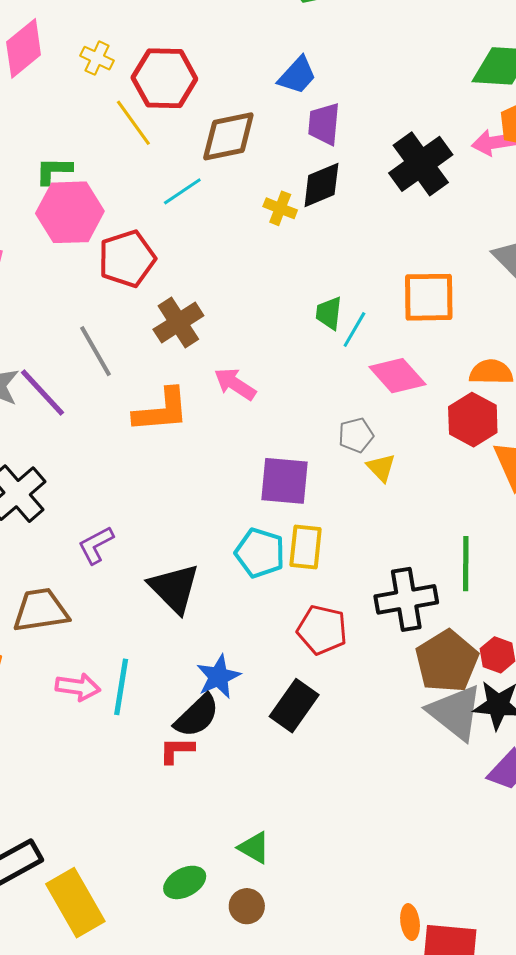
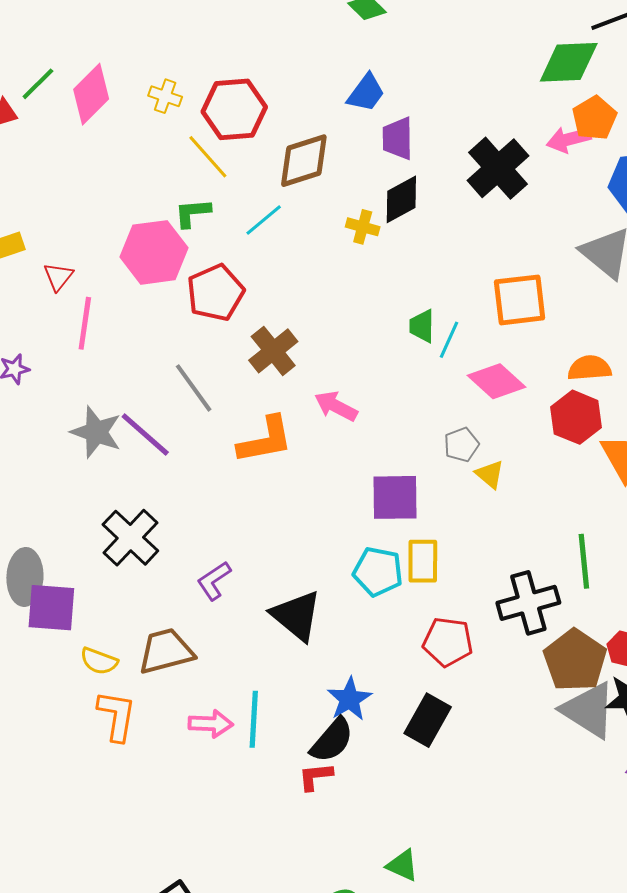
green L-shape: (54, 171) -> (193, 213), moved

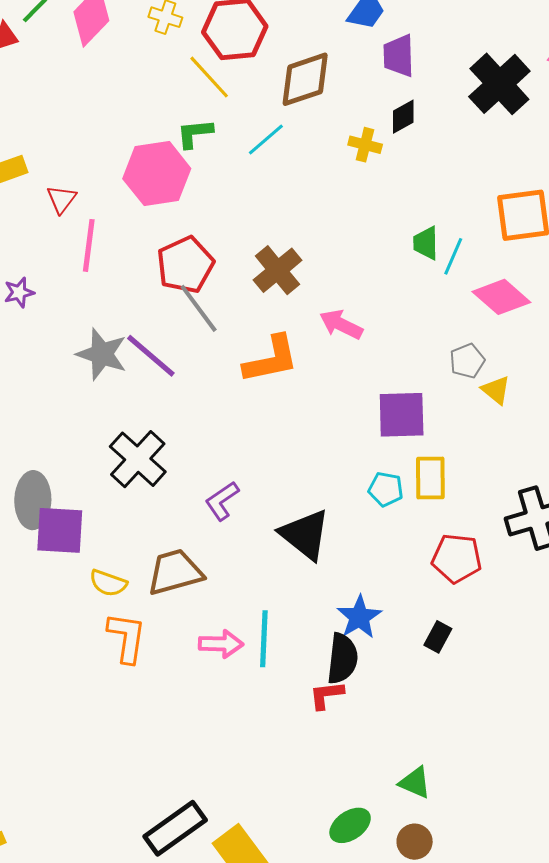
black diamond: (401, 199) -> (403, 117), size x0.7
red pentagon: (215, 293) -> (185, 265), moved
cyan pentagon: (378, 572) -> (386, 489), size x0.7
black rectangle: (428, 720) -> (438, 637), size x0.6
black semicircle: (332, 740) -> (342, 659), turned -33

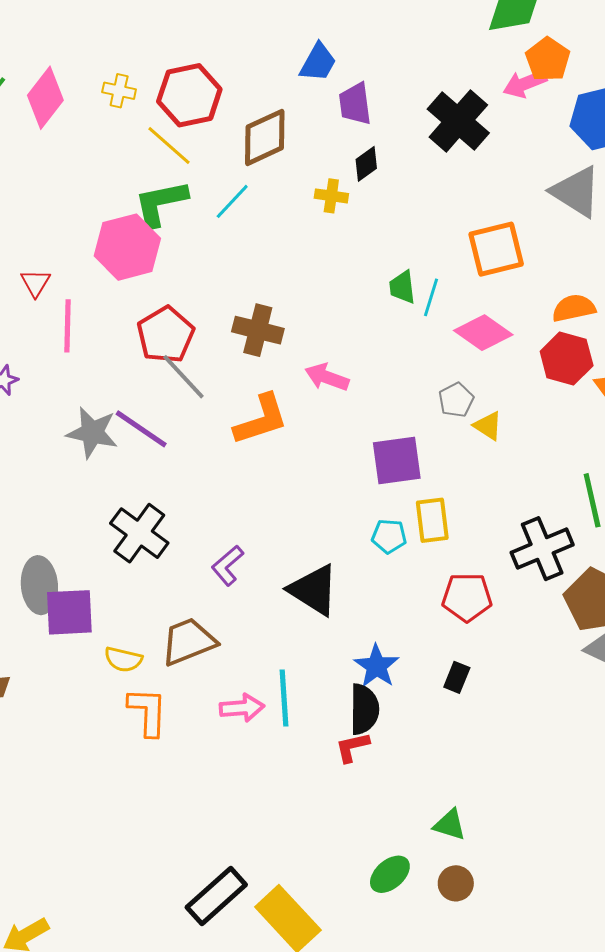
green L-shape: (195, 133) -> (161, 203), size x1.5
brown cross: (278, 270) -> (258, 330), turned -30

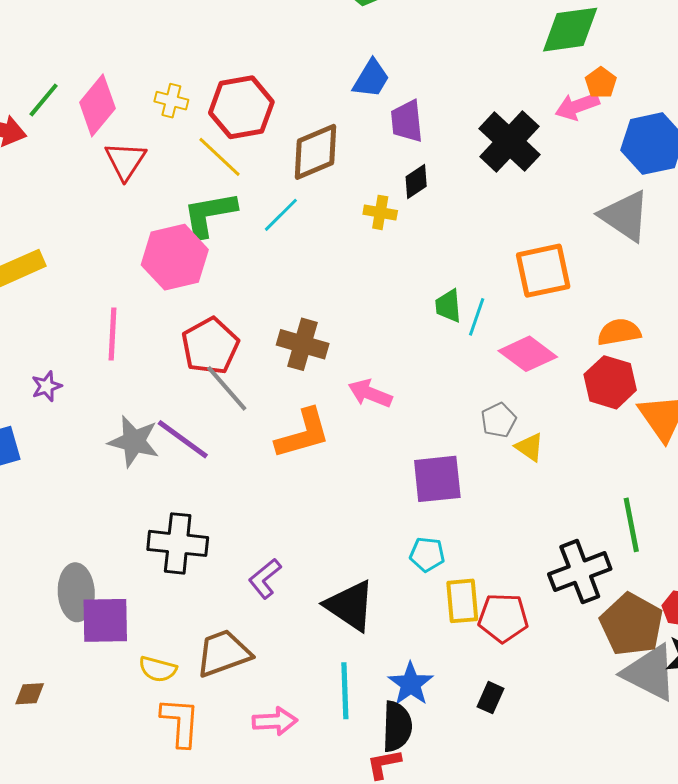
orange pentagon: (548, 59) -> (601, 83), size x0.7
red triangle: (35, 283) -> (125, 161), moved, size x1.4
yellow rectangle: (432, 520) -> (462, 601), moved
black cross: (139, 533) -> (178, 543), turned -32
cyan line: (284, 698) -> (345, 691), moved

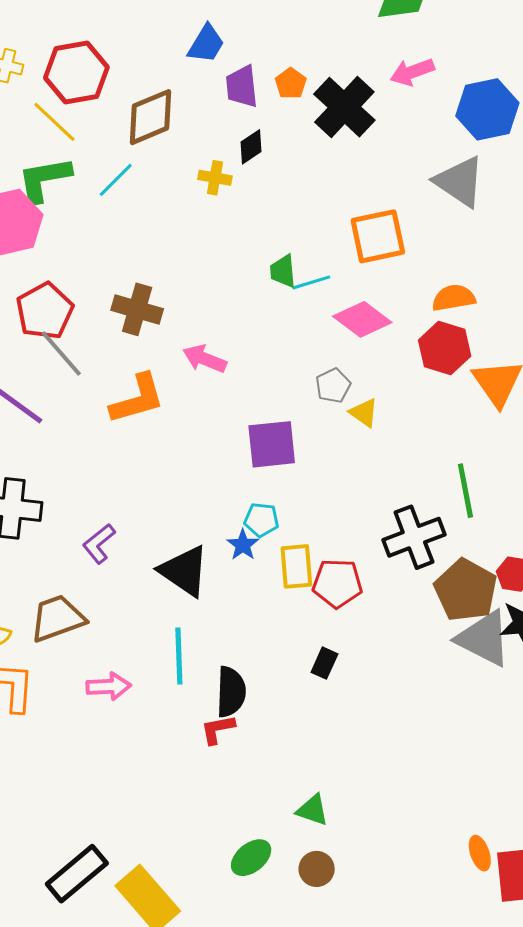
orange pentagon: (601, 83) -> (291, 83), moved
cyan line: (477, 317) -> (311, 282), turned 54
blue star: (411, 684) -> (243, 545), moved, size x0.7

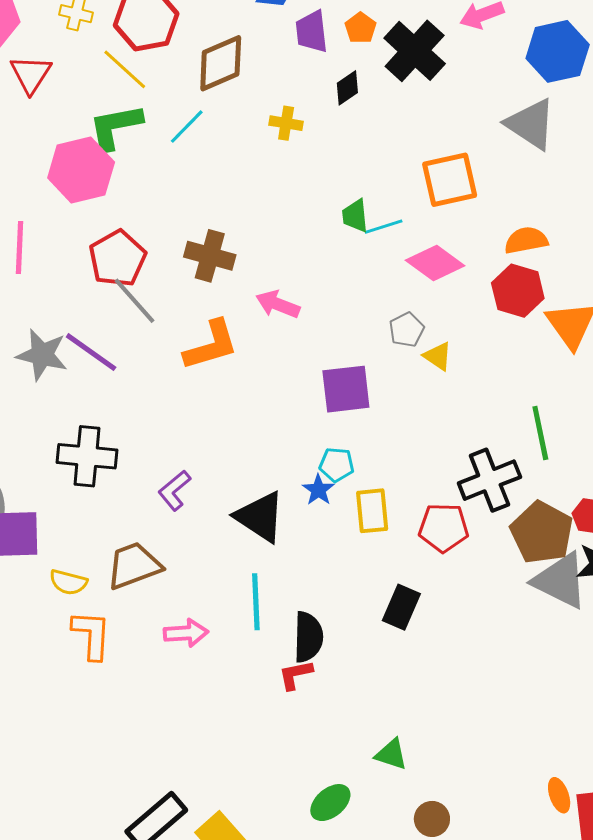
black diamond: (251, 147) -> (347, 88), moved
red pentagon: (337, 583) -> (444, 528), moved
black rectangle: (324, 663) -> (401, 607), size x1.4
brown circle: (317, 869) -> (432, 819), moved

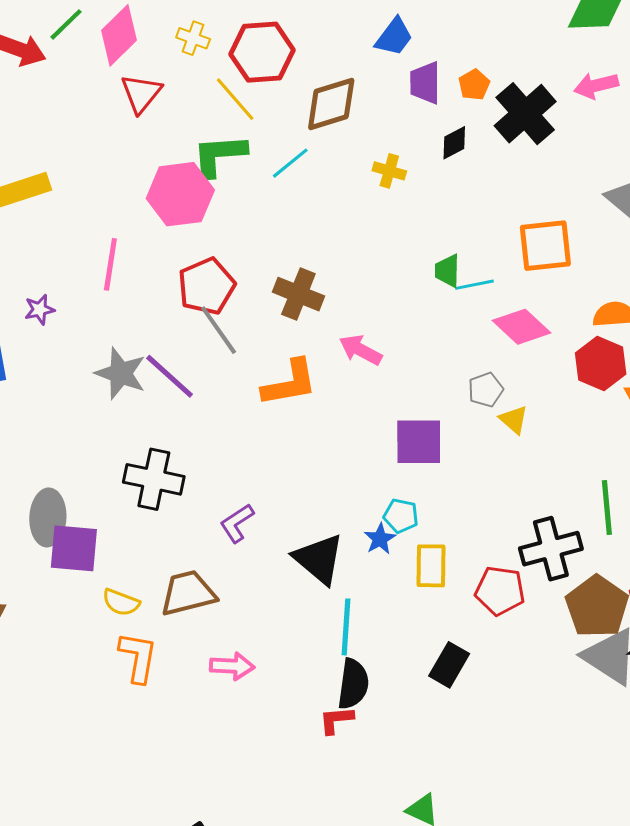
cyan line: (256, 602) -> (346, 627), moved

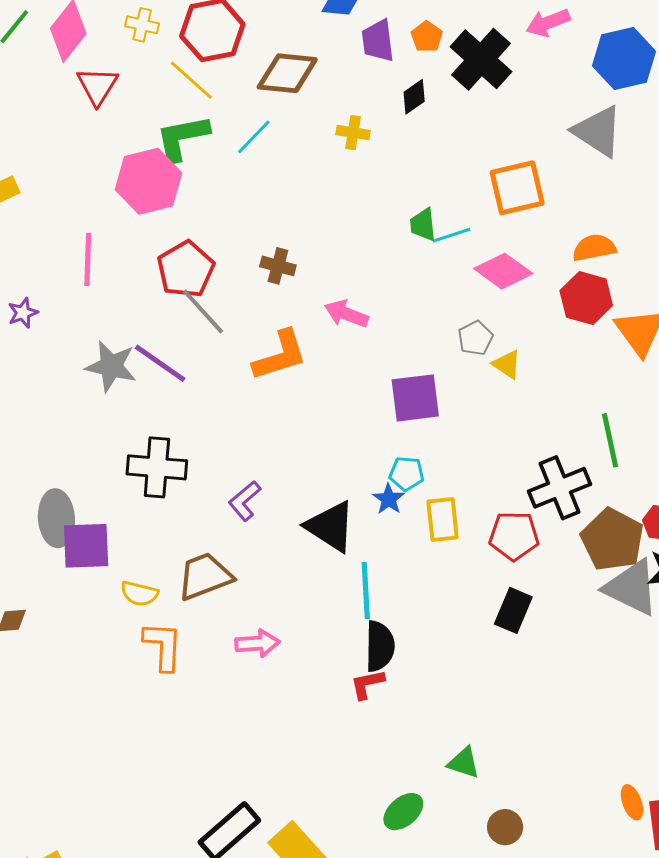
brown diamond: (331, 104) -> (287, 73), turned 30
brown cross: (298, 294) -> (278, 266), size x0.7
black rectangle: (449, 665) -> (513, 610), moved

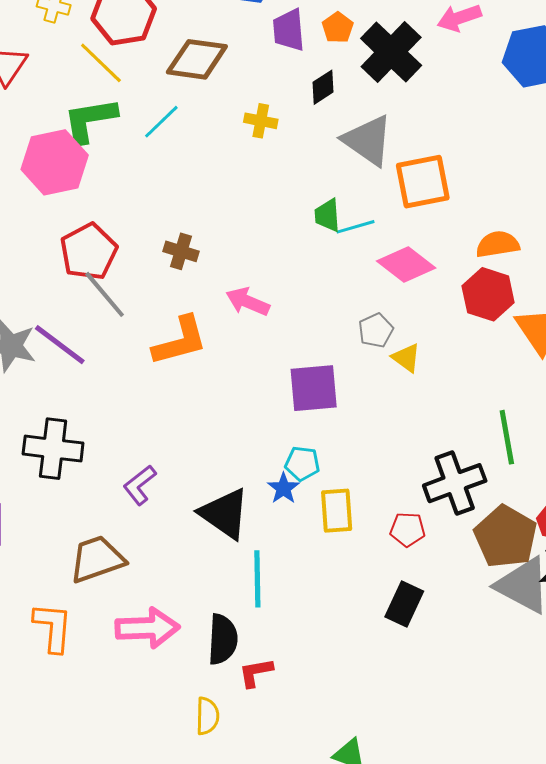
gray triangle: (598, 131) -> (368, 140), moved
red pentagon: (514, 536) -> (408, 529), size x0.7
yellow semicircle: (139, 594) -> (207, 716), moved, turned -105
pink arrow: (257, 643) -> (147, 628), size x1.4
black semicircle: (380, 646) -> (223, 639), moved

